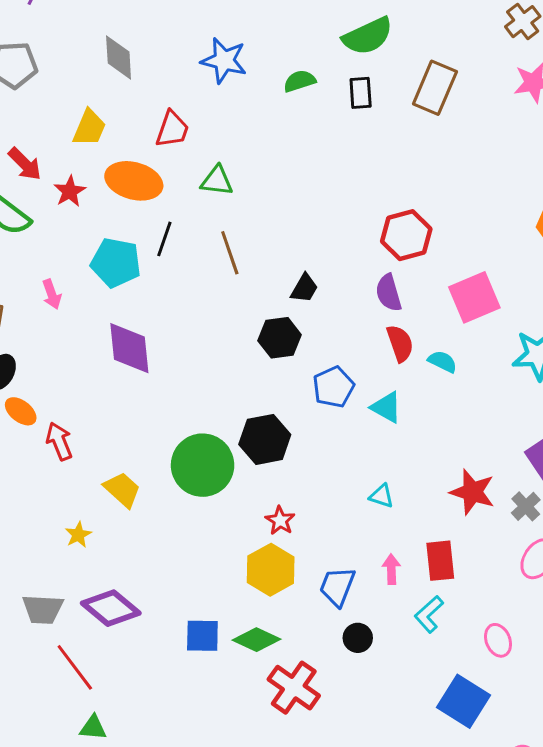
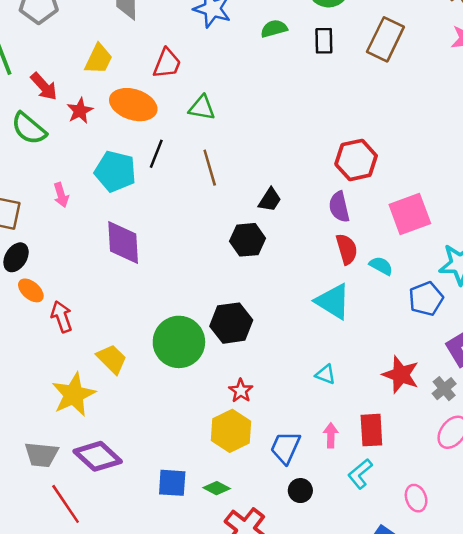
blue pentagon: (333, 387) -> (426, 299), moved
cyan triangle: (386, 407) -> (333, 301), size x1.4
yellow star: (78, 535) -> (74, 395), size x2.0
green diamond: (256, 640) -> (217, 488), size x0.7

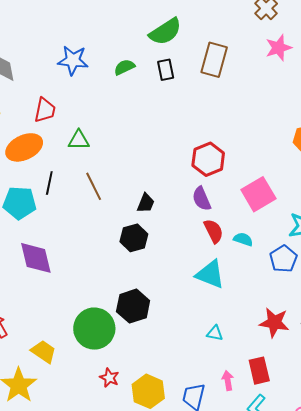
orange ellipse: (133, 105) -> (24, 147), turned -33
red star: (241, 391) -> (109, 378), moved

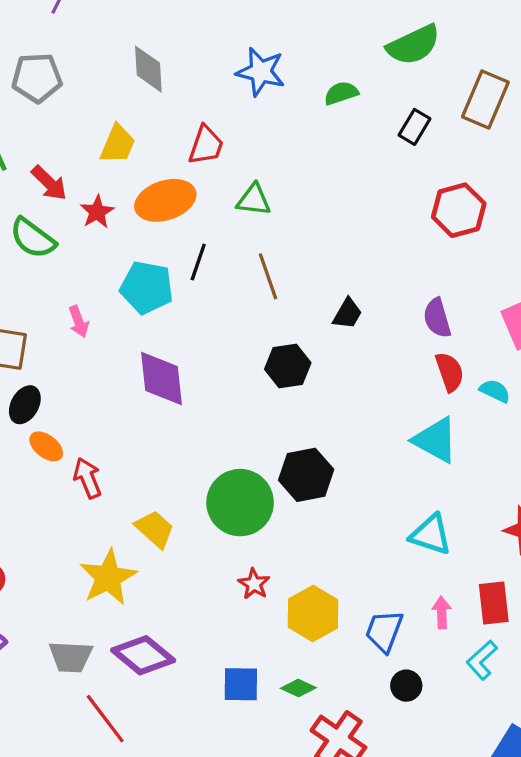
black rectangle: (166, 70) -> (414, 127), moved, turned 35
red hexagon: (208, 159) -> (459, 210), moved
black hexagon: (134, 238) -> (288, 366), moved
cyan triangle: (215, 333) -> (431, 535), size x1.6

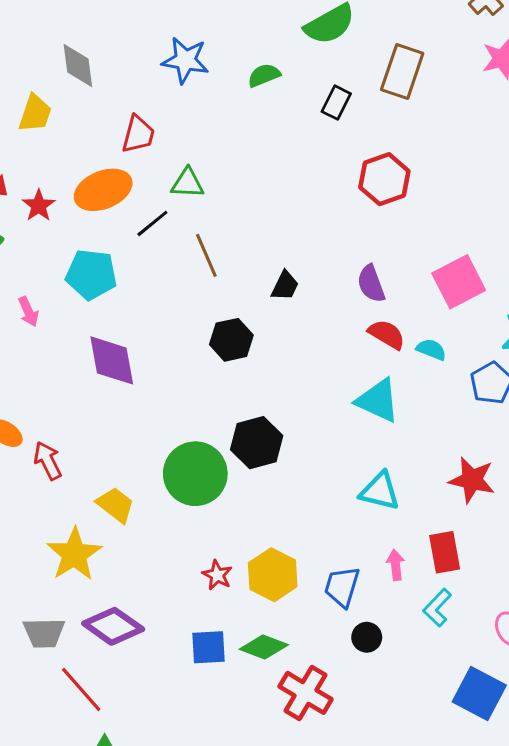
yellow trapezoid: (118, 144) -> (35, 113), moved
black line: (198, 262) -> (152, 223), moved, turned 36
red semicircle: (450, 372) -> (387, 334), turned -36
red star: (254, 584) -> (217, 575), moved
green diamond: (298, 688) -> (264, 647), size x1.4

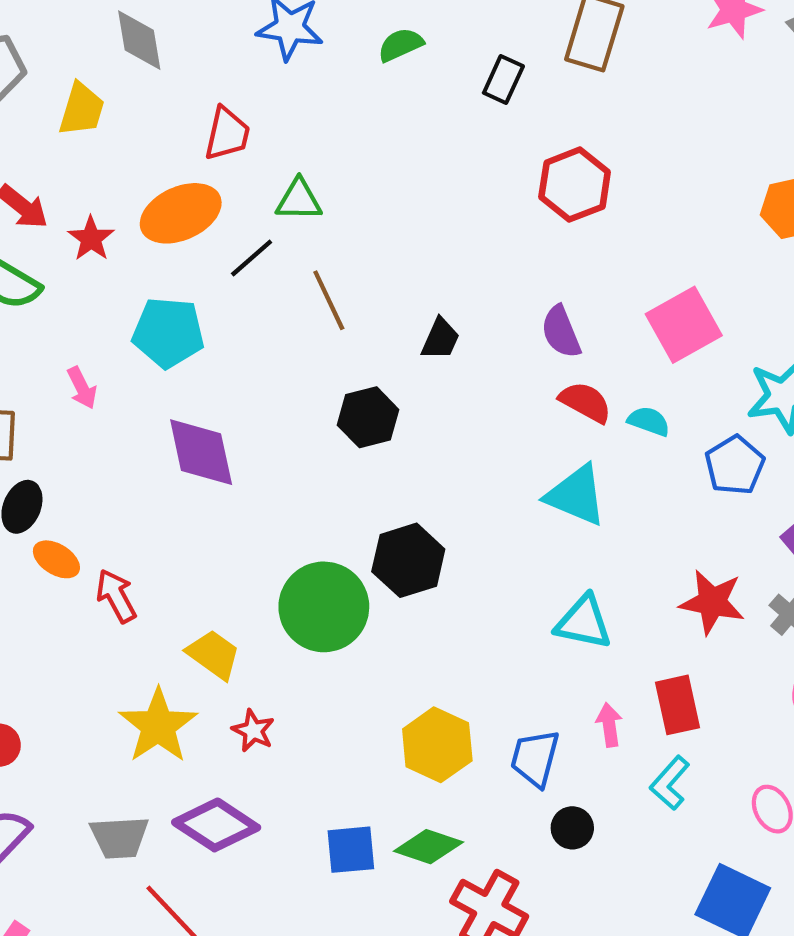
red star: (217, 575) -> (253, 731), moved

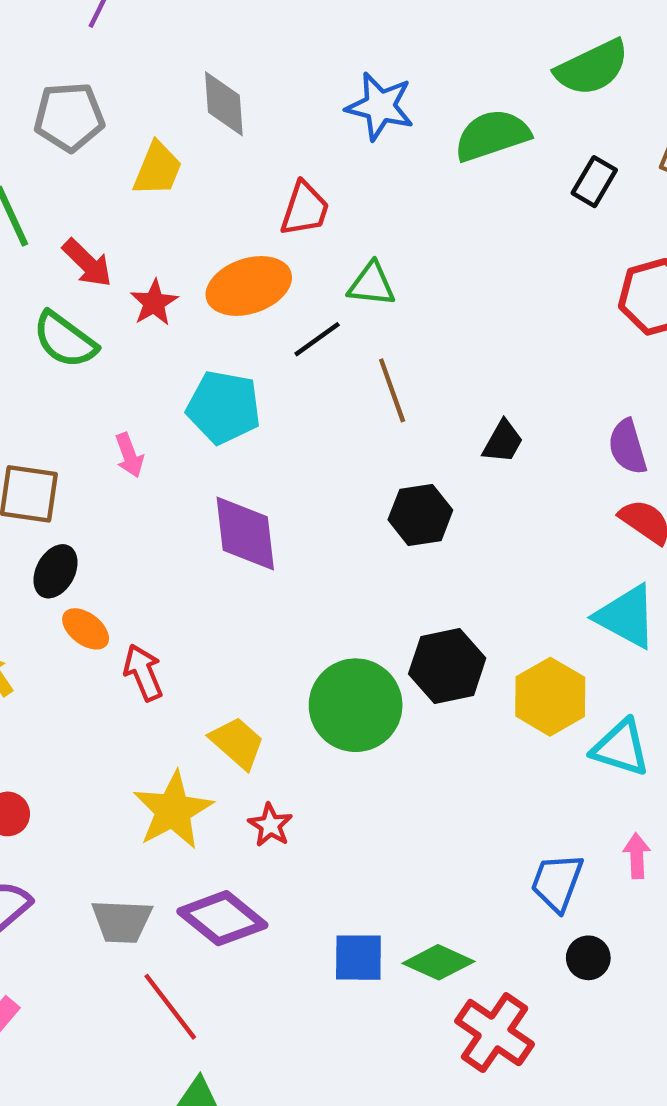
green semicircle: (401, 45) -> (492, 135), size x1.6
yellow hexagon: (437, 745) -> (550, 697), moved

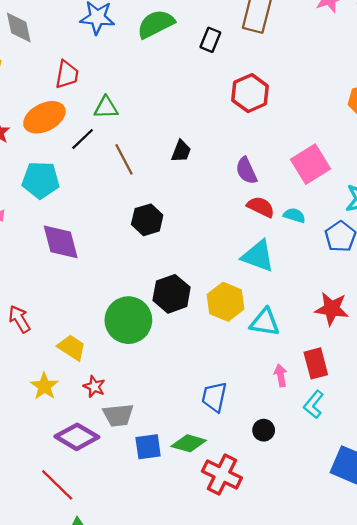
black trapezoid: (503, 442) -> (181, 151), moved
yellow star: (173, 810) -> (44, 386), size x0.7
blue trapezoid: (557, 882) -> (214, 397), moved
gray trapezoid: (122, 921) -> (118, 415), moved

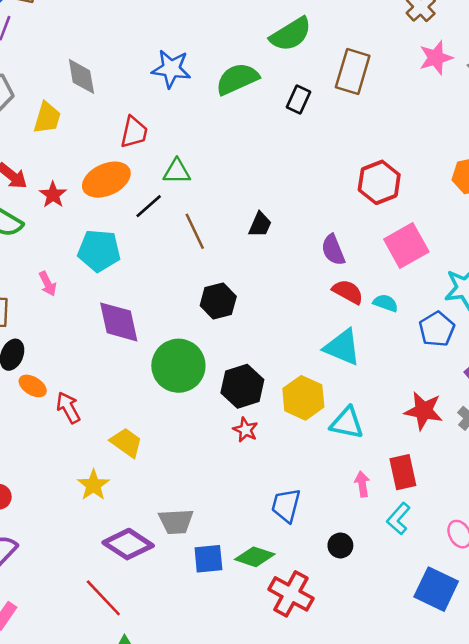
red hexagon: (250, 93) -> (379, 182), moved
green circle: (128, 320) -> (178, 366), moved
red star: (94, 387) -> (245, 430), moved

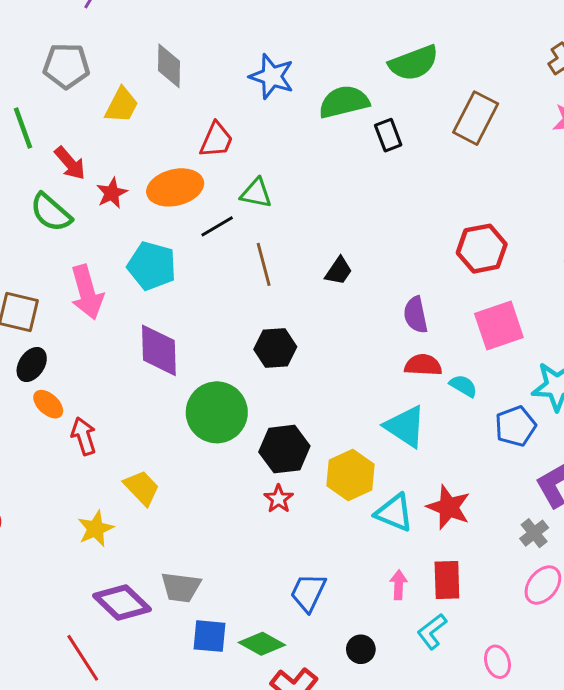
black rectangle: (299, 99) -> (388, 135), moved, turned -56
pink arrow: (48, 284) -> (87, 292), size x1.8
red semicircle: (348, 292) -> (423, 365), turned -36
red star: (424, 411) -> (449, 507), moved

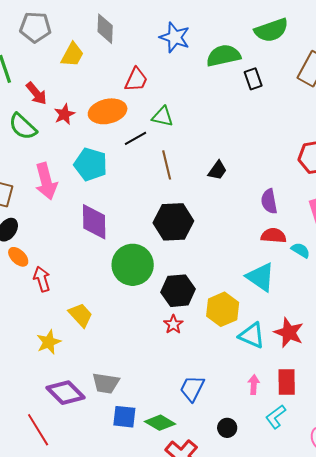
black hexagon: (275, 348) -> (173, 222), size x1.4

